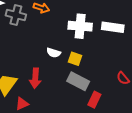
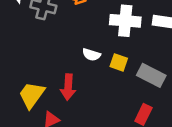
gray rectangle: (78, 81) -> (151, 75), moved

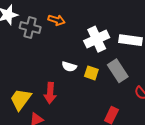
white cross: (125, 21) -> (97, 39), turned -30
gray rectangle: (151, 75) -> (118, 71), moved, turned 30

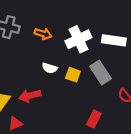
orange arrow: (56, 20) -> (43, 34), moved
red arrow: (50, 93) -> (30, 96), turned 72

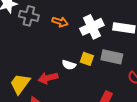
white semicircle: (50, 68) -> (69, 65), moved
gray rectangle: (101, 72) -> (112, 57), turned -45

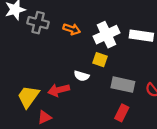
gray rectangle: (112, 57) -> (123, 85), moved
yellow square: (87, 59) -> (100, 60), moved

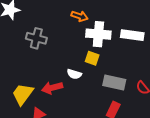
gray cross: (38, 23) -> (36, 38), moved
orange arrow: (72, 29) -> (79, 16), moved
white cross: (107, 35) -> (98, 34), turned 30

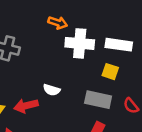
yellow square: (92, 58) -> (110, 72), moved

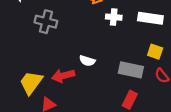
white cross: (80, 43) -> (114, 17), size x0.6
yellow square: (110, 72) -> (155, 52), moved

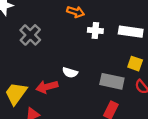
gray cross: (46, 22) -> (30, 35), turned 30

